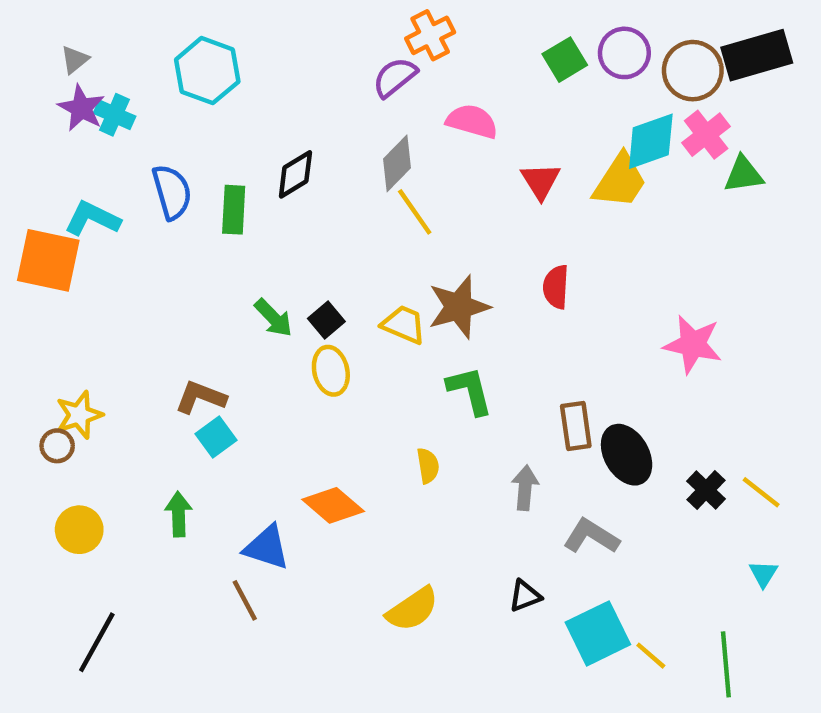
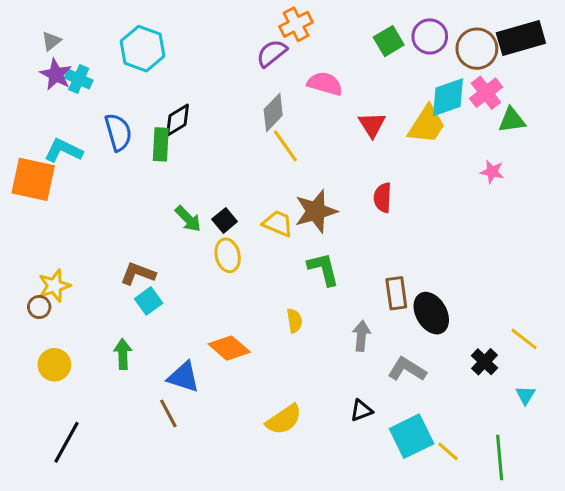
black diamond: (295, 174) -> (177, 120), moved
pink star: (693, 344) -> (492, 172), moved, size x0.6
black cross: (706, 490) -> (484, 362), moved

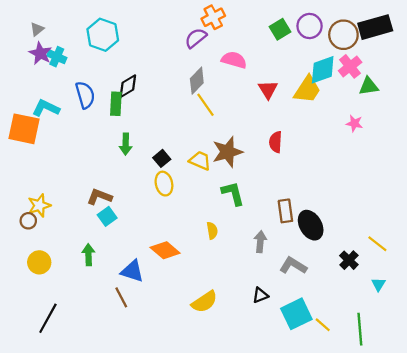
green arrow: (188, 219) -> (126, 144), moved, turned 45

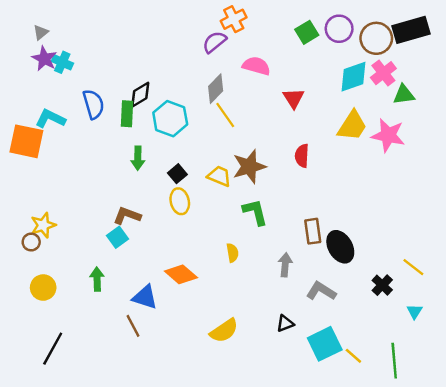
cyan hexagon: (103, 35) -> (170, 119), moved
yellow trapezoid: (307, 89) -> (352, 126), moved
pink star: (354, 123) -> (388, 135), size x1.8
brown L-shape: (99, 197) -> (127, 216), moved

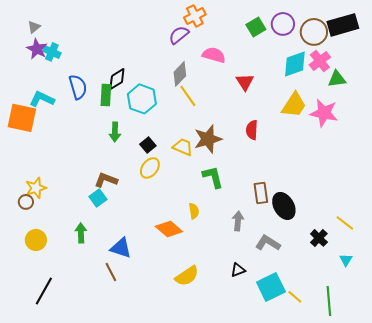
yellow ellipse: (180, 201) -> (150, 168), turned 50
orange diamond: (181, 274) -> (169, 229), moved

